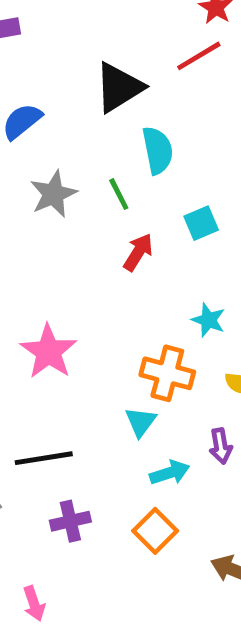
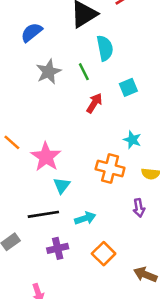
cyan triangle: (141, 422) -> (62, 186), moved
cyan arrow: (170, 473) -> (85, 218), moved

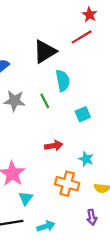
gray star: (49, 72) -> (14, 101), turned 30
red arrow: (94, 103) -> (54, 146), moved, turned 48

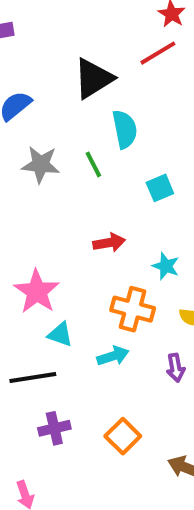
cyan triangle: (26, 198) -> (60, 334), turned -48
cyan arrow: (46, 226) -> (113, 356), moved

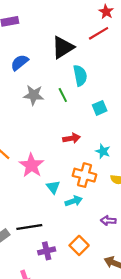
cyan triangle: (60, 334) -> (53, 187), moved, turned 32
purple arrow: (176, 368) -> (108, 221), moved, turned 104
black line: (33, 378) -> (29, 227), moved
purple cross: (54, 428) -> (47, 251), moved

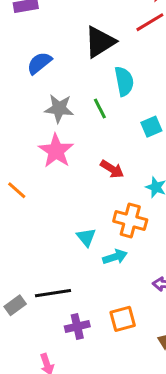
red arrow: (71, 138) -> (112, 169), turned 42
pink star: (31, 165) -> (56, 151), moved
orange square: (79, 245) -> (123, 319), turned 30

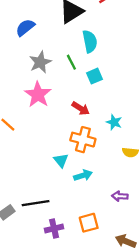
gray star: (59, 108) -> (40, 62), turned -30
cyan square: (151, 127) -> (94, 76), moved
orange cross: (130, 220) -> (83, 140), moved

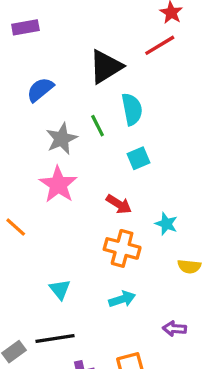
green line: (71, 62) -> (98, 126), moved
cyan triangle: (61, 160) -> (60, 289), moved

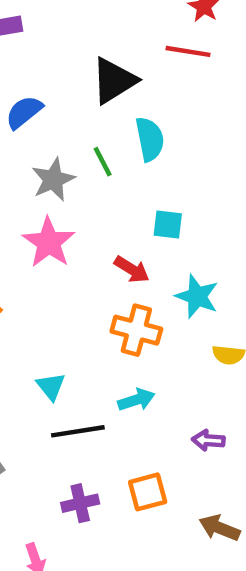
red line: (160, 45) -> (188, 51), turned 40
cyan square: (138, 158) -> (168, 225), moved, turned 30
cyan star: (166, 224) -> (197, 296), size x1.4
black line: (55, 338) -> (78, 431), moved

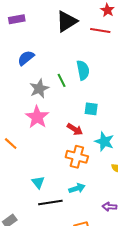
black triangle: (114, 81) -> (67, 21), moved

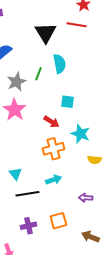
black triangle: (67, 21) -> (45, 33), moved, turned -30
green line: (62, 80) -> (38, 74), turned 48
orange cross: (77, 157) -> (53, 149), turned -30

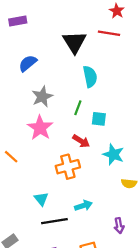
green line: (38, 74) -> (78, 108), moved
orange cross: (53, 149) -> (68, 167), moved
purple arrow: (85, 198) -> (119, 226), turned -104

